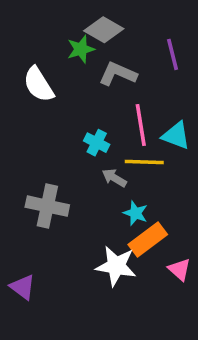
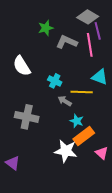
gray diamond: (104, 30) -> (88, 17), moved
white semicircle: (39, 84) -> (22, 66), moved
pink line: (141, 125) -> (90, 45), moved

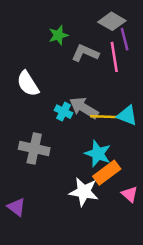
cyan triangle: (100, 77) -> (127, 115), moved
cyan cross: (55, 81) -> (63, 112), moved
gray arrow: (65, 101) -> (84, 108), moved, size x1.6
cyan star: (77, 121) -> (98, 154), size x1.5

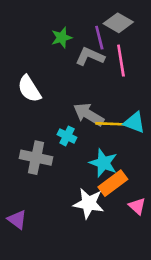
purple line: (125, 39) -> (99, 38), moved
cyan cross: (63, 112) -> (67, 136), moved

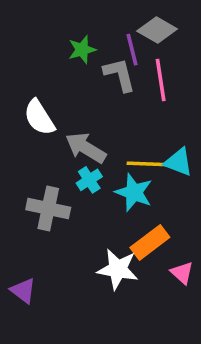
gray L-shape: (90, 56) -> (120, 75), turned 52
gray arrow: (89, 114) -> (86, 148), moved
cyan cross: (67, 136) -> (89, 180), turned 30
cyan star: (103, 163) -> (134, 192), moved

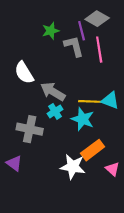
purple triangle: (23, 291) -> (14, 163), moved

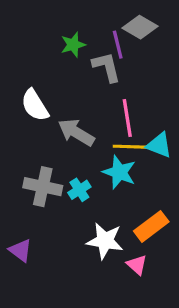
pink line: (99, 50) -> (127, 118), moved
cyan cross: (55, 111) -> (79, 190), moved
orange rectangle: (93, 150) -> (151, 226), moved
purple triangle: (14, 163) -> (20, 250), moved
pink triangle: (112, 169) -> (137, 265), moved

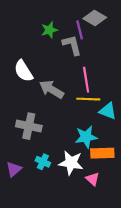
cyan triangle: (159, 145) -> (108, 111), moved
cyan star: (119, 172) -> (86, 137), moved, turned -30
cyan cross: (79, 190) -> (43, 162), moved, turned -32
orange rectangle: (151, 226) -> (102, 153), turned 35
purple triangle: (20, 250) -> (14, 169), turned 42

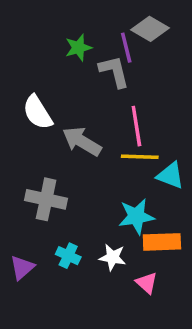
white star: (71, 163) -> (113, 257), size x0.7

